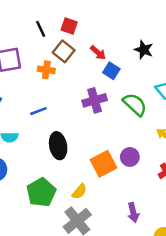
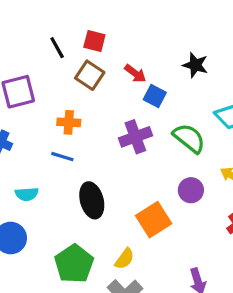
orange cross: (46, 70) -> (69, 122), moved
blue line: (38, 111) -> (62, 157), turned 42
purple circle: (130, 157) -> (191, 190), moved

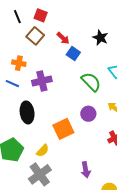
purple cross: (135, 137) -> (42, 81), moved

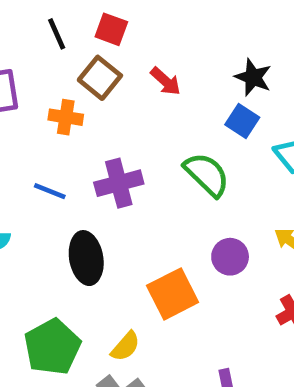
blue square: (73, 54) -> (242, 121), moved
orange cross: (19, 63) -> (66, 117), moved
green semicircle: (91, 82) -> (207, 175), moved

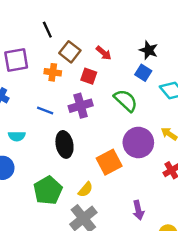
red square: (111, 29) -> (89, 76), moved
purple circle: (230, 257) -> (138, 143), size x1.6

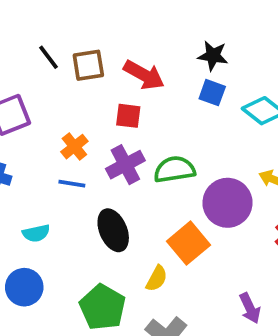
brown square: (70, 52) -> (88, 65), moved, turned -35
red arrow: (104, 53) -> (144, 75), size x1.5
orange cross: (53, 72) -> (74, 147), moved, turned -35
green semicircle: (126, 101) -> (174, 169), moved, turned -40
yellow semicircle: (85, 189) -> (157, 278), moved

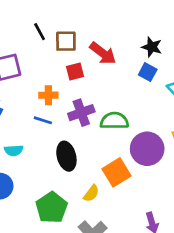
red square: (128, 116) -> (75, 72), moved, turned -30
orange cross: (74, 147) -> (48, 95), turned 30

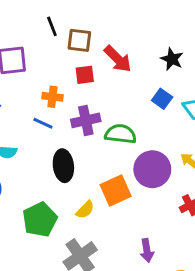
blue square: (148, 72) -> (162, 99), moved

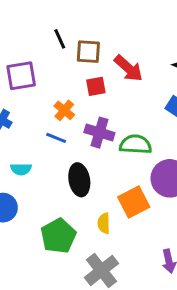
orange cross: (52, 97) -> (64, 110), turned 36
purple cross: (86, 120) -> (99, 133), turned 32
yellow semicircle: (85, 210) -> (104, 223), turned 138

